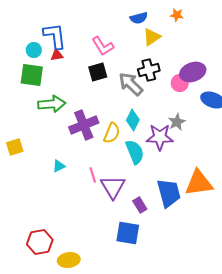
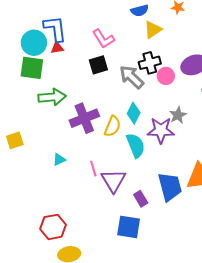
cyan circle: (34, 50) -> (34, 43), size x1.6
pink circle: (180, 83) -> (166, 76), moved
red hexagon: (40, 242) -> (53, 227), moved

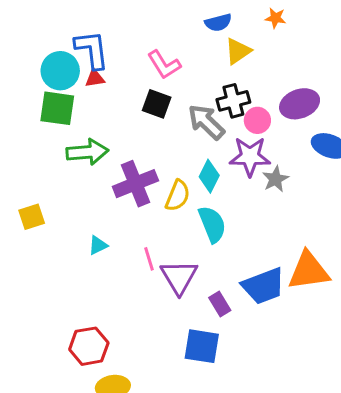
black square: (98, 65) -> (157, 104), turned 36
purple star: (161, 130) -> (250, 156), moved
blue trapezoid: (170, 187) -> (263, 286), turned 84

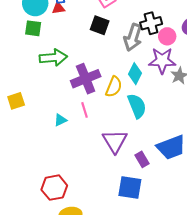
green square: (57, 108) -> (33, 28), size x0.7
gray arrow: (206, 122) -> (133, 37), turned -116
pink line: (149, 259) -> (85, 110), moved

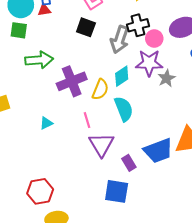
cyan diamond: (135, 74) -> (122, 76), turned 30
pink line: (85, 110) -> (87, 120), moved

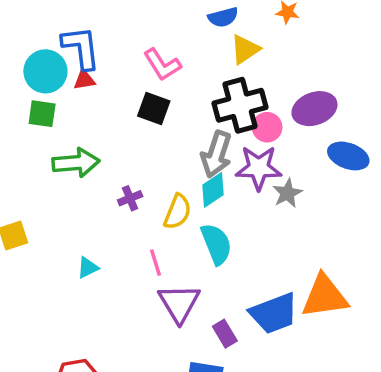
black cross: (138, 25) -> (240, 105), size x1.4
gray arrow: (120, 40) -> (216, 154), moved
purple cross: (72, 81) -> (130, 198), size x0.5

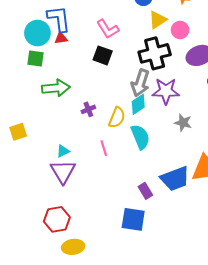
pink circle: (267, 127) -> (180, 30), moved
gray star: (287, 193) -> (183, 123), moved, turned -30
purple triangle: (179, 303) -> (63, 172), moved

